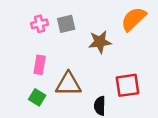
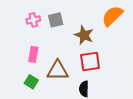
brown star: (100, 42) -> (84, 35), turned 30
red square: (128, 85) -> (90, 61), moved

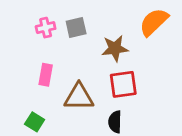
brown star: (84, 35) -> (115, 48), turned -30
green square: (31, 82) -> (35, 122), moved

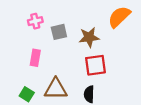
gray square: (76, 28) -> (59, 32), moved
brown triangle: (79, 97) -> (56, 89), moved

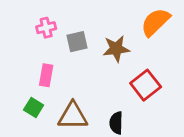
red square: (96, 65) -> (146, 85), moved, turned -30
green square: (27, 94) -> (34, 107), moved

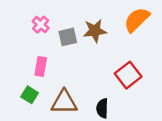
pink cross: (46, 28) -> (41, 25), turned -35
brown star: (116, 49) -> (95, 31), moved

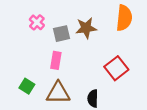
orange semicircle: (137, 20) -> (124, 18), turned 140
pink rectangle: (41, 66) -> (56, 60), moved

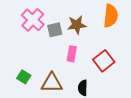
pink cross: (37, 22) -> (33, 20), size x1.6
pink rectangle: (56, 60) -> (72, 54), moved

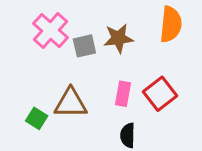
pink rectangle: (72, 54) -> (123, 94), moved
brown triangle: (52, 83) -> (71, 103), moved

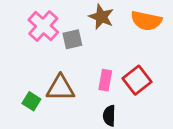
orange semicircle: (171, 24) -> (146, 21), turned 96
brown star: (118, 38) -> (101, 17), moved, turned 30

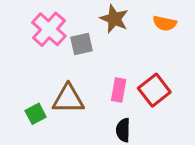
orange semicircle: (146, 21) -> (165, 23), size x0.7
green square: (31, 101) -> (36, 114), turned 30

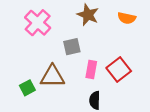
gray square: (82, 44) -> (72, 47), moved

